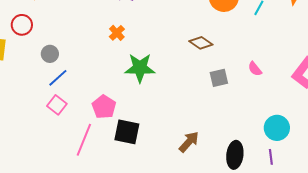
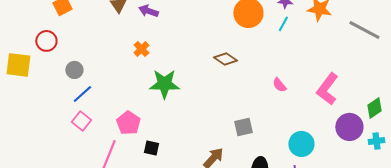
gray square: (219, 78) -> (243, 127), moved
black square: (127, 132) -> (151, 148), size x0.6

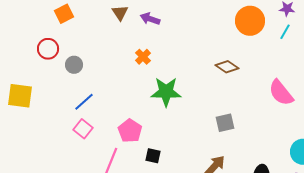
yellow square: (18, 65) -> (20, 96), moved
gray circle: (74, 70) -> (74, 65), moved
pink semicircle: (279, 85) -> (281, 93), size x1.8
gray square: (243, 127) -> (225, 123), moved

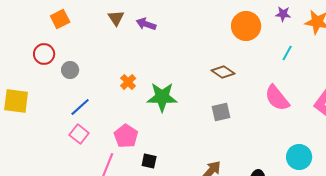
cyan line: (285, 32) -> (287, 53), moved
orange cross: (143, 57) -> (128, 82), moved
gray square: (225, 123) -> (221, 112), moved

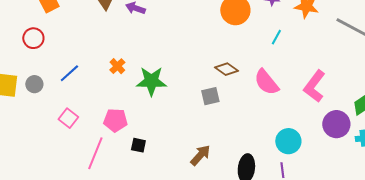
gray circle: (70, 70) -> (34, 84), moved
brown diamond: (223, 72) -> (226, 69), moved
blue line: (80, 107) -> (69, 73), moved
pink pentagon: (126, 136) -> (115, 120), turned -30

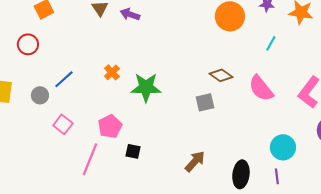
gray circle: (34, 84) -> (40, 95), moved
pink pentagon: (115, 120) -> (110, 126), turned -30

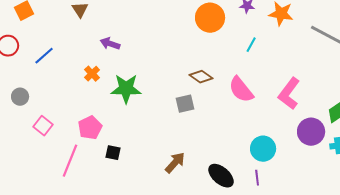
purple arrow: (130, 14) -> (110, 44), moved
blue line: (64, 79) -> (44, 56), moved
black ellipse: (241, 174) -> (221, 176), turned -56

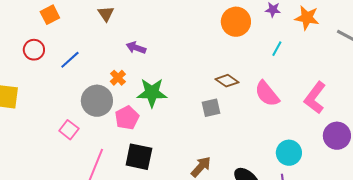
gray circle: (20, 97) -> (97, 101), moved, size x1.8
pink pentagon: (90, 128) -> (127, 118), moved
black square: (113, 153) -> (139, 157), size x1.8

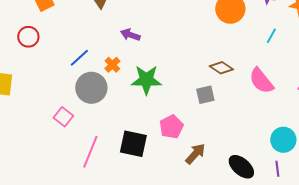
blue line: (70, 60) -> (79, 58), moved
pink pentagon: (127, 118) -> (171, 127), moved

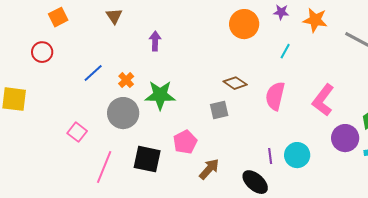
purple arrow: (130, 35) -> (155, 41), moved, turned 72
pink semicircle: (261, 81) -> (275, 96), turned 52
gray circle: (91, 88) -> (123, 113), moved
purple line: (277, 169) -> (270, 156), moved

